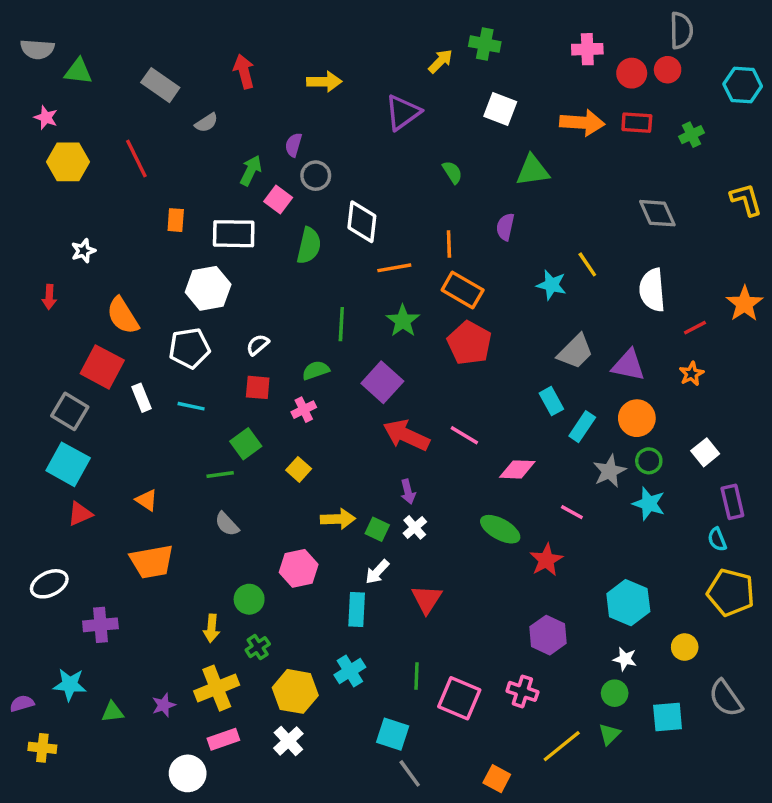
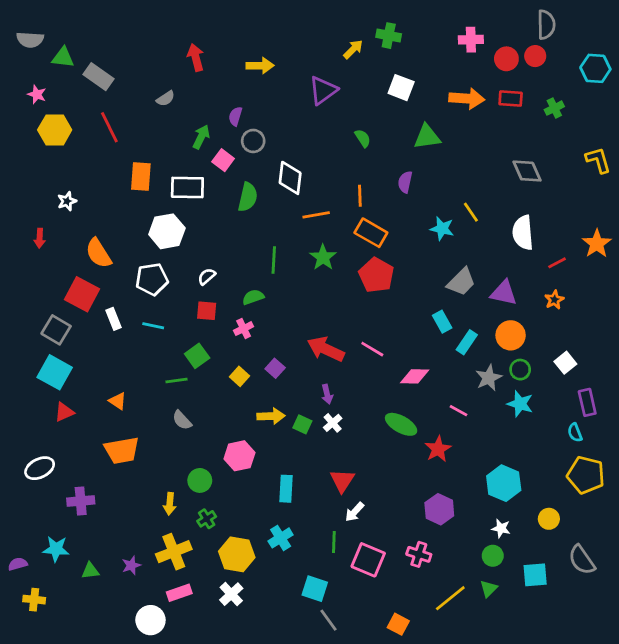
gray rectangle: (160, 85) -> (98, 77), moved
orange rectangle: (176, 220) -> (141, 177), size x1.5
purple square: (382, 382) -> (275, 368), moved, size x0.6
white arrow: (377, 572) -> (354, 512), moved

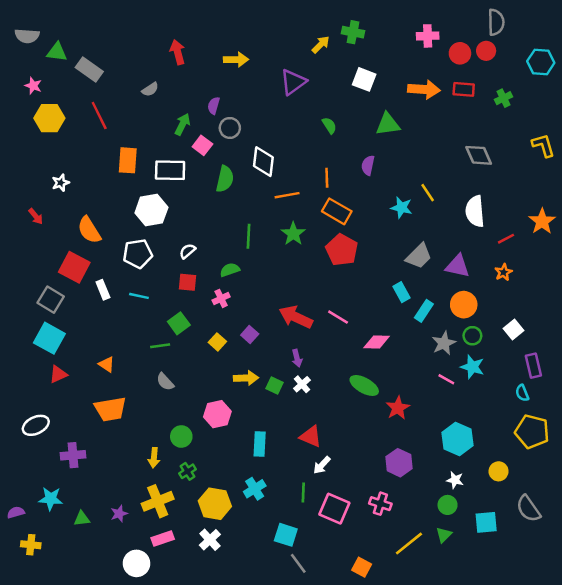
red arrow: (40, 238) -> (36, 216), turned -42
pink line: (459, 411) -> (446, 379), moved
red triangle: (342, 480) -> (311, 437), turned -40

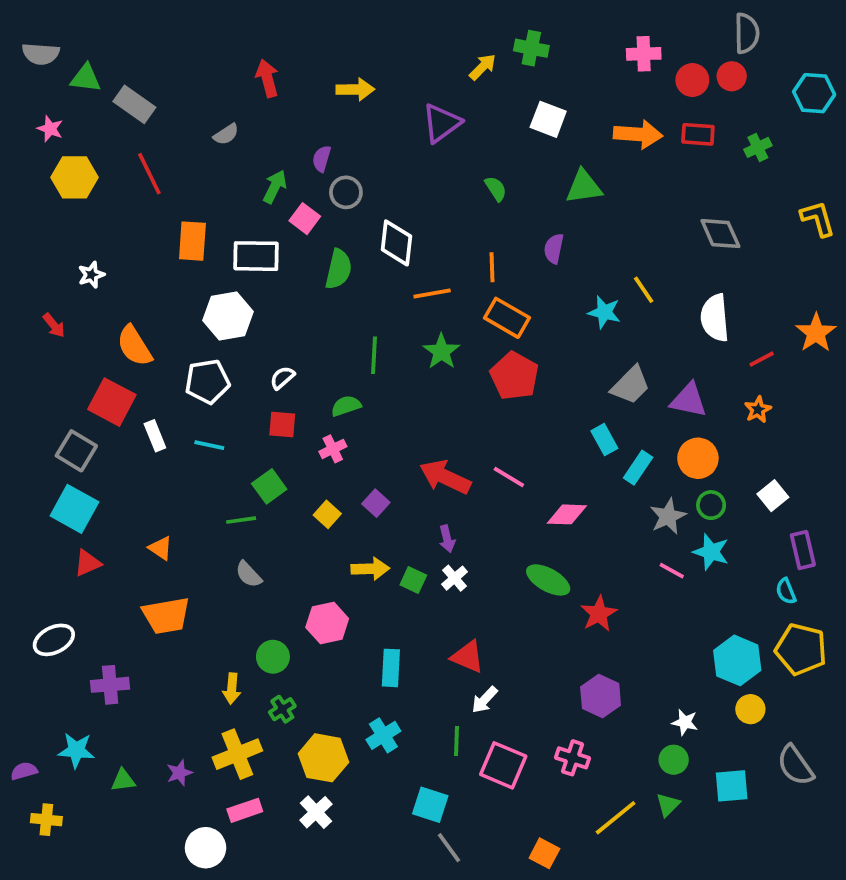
cyan hexagon: (457, 439) -> (737, 660), moved

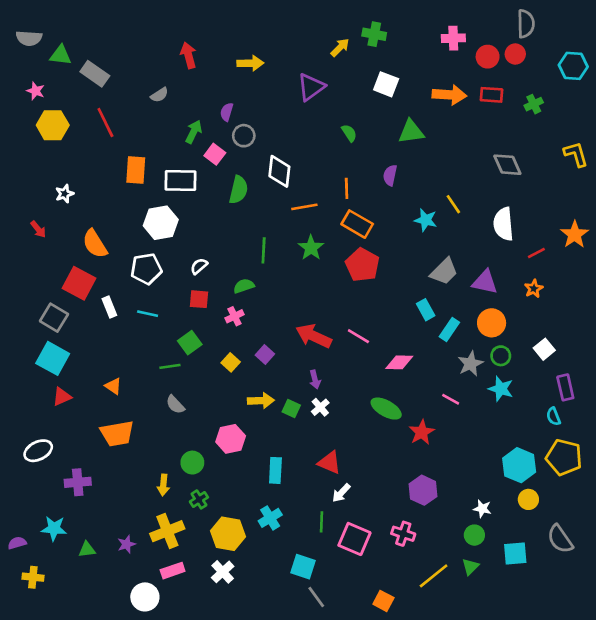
pink line: (672, 571) -> (451, 399), moved

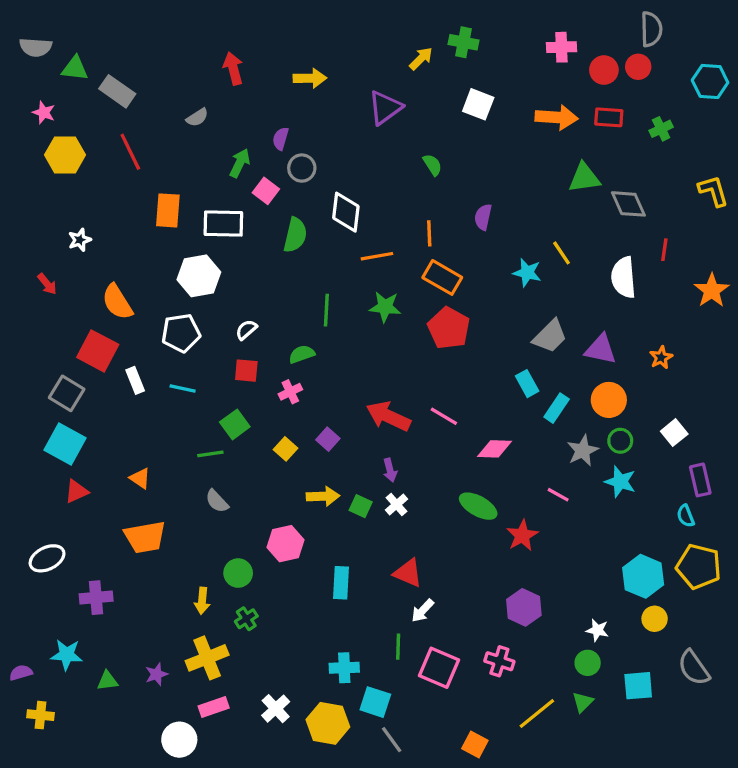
green triangle: (411, 132) -> (584, 178), moved
green star: (311, 248) -> (385, 307), turned -30
red line: (536, 253) -> (664, 250), moved, turned -54
cyan cross: (270, 518) -> (344, 668), moved, turned 30
yellow hexagon: (228, 534) -> (328, 723), moved

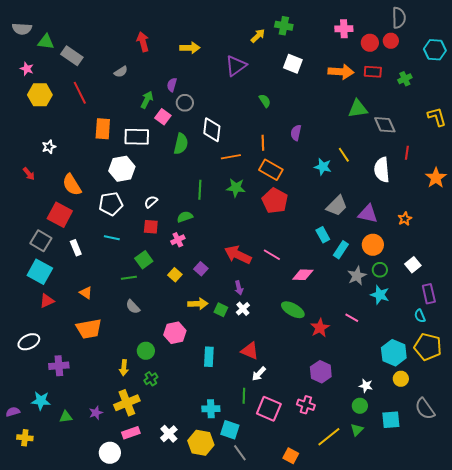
white rectangle: (135, 380) -> (76, 248), moved
pink line: (558, 495) -> (352, 318), moved

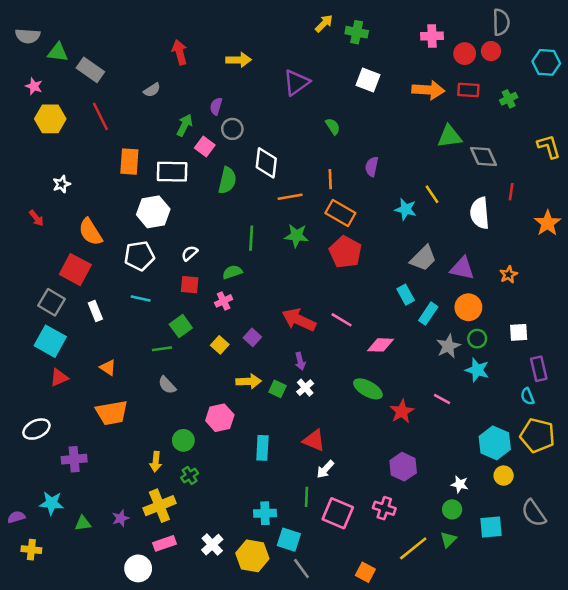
yellow arrow: (258, 36) -> (324, 23), moved
white square: (413, 265) -> (519, 332), turned 35

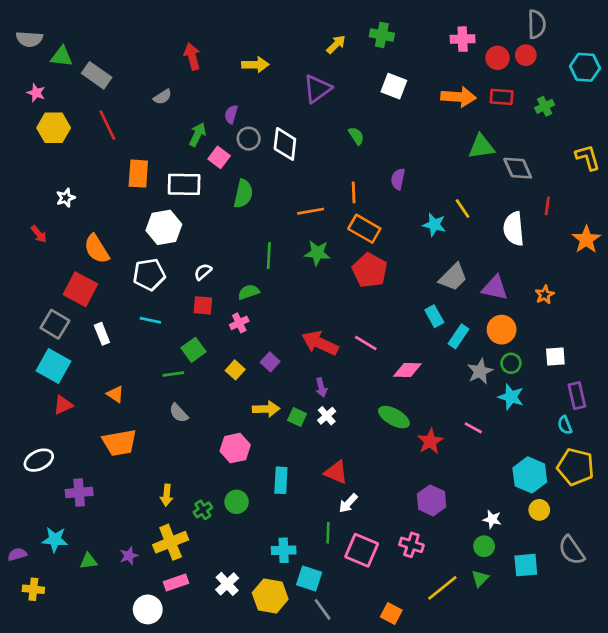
yellow arrow: (324, 23) -> (336, 44), moved
white diamond: (266, 163) -> (285, 144), moved
green circle: (183, 440) -> (237, 502), moved

